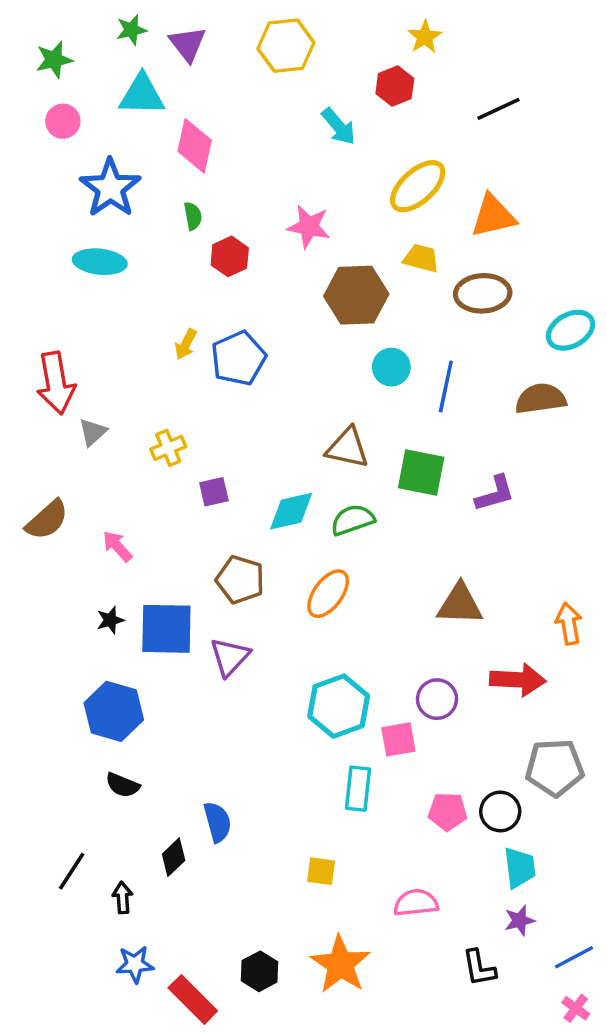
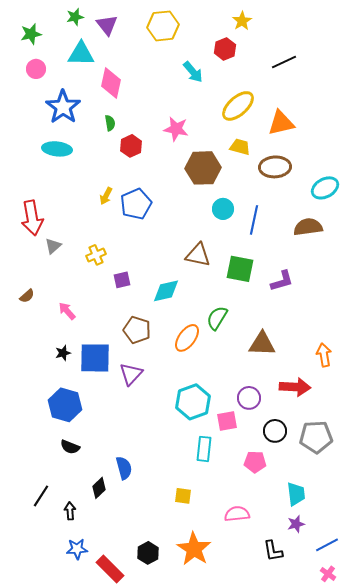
brown semicircle: (47, 520) -> (27, 296), size x0.6
green semicircle: (353, 520) -> (217, 318), moved, turned -40
black circle: (500, 811) -> (275, 431), moved

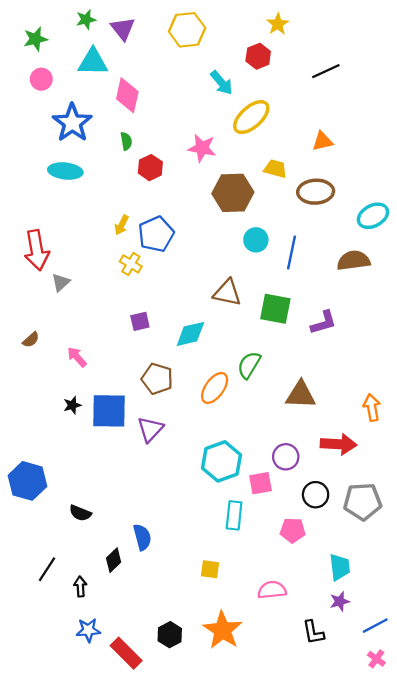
yellow ellipse: (238, 106) -> (251, 117), moved
orange triangle: (281, 123) -> (322, 141), size x0.7
yellow cross: (96, 255) -> (131, 264), moved, turned -36
blue hexagon: (65, 405) -> (27, 481), moved

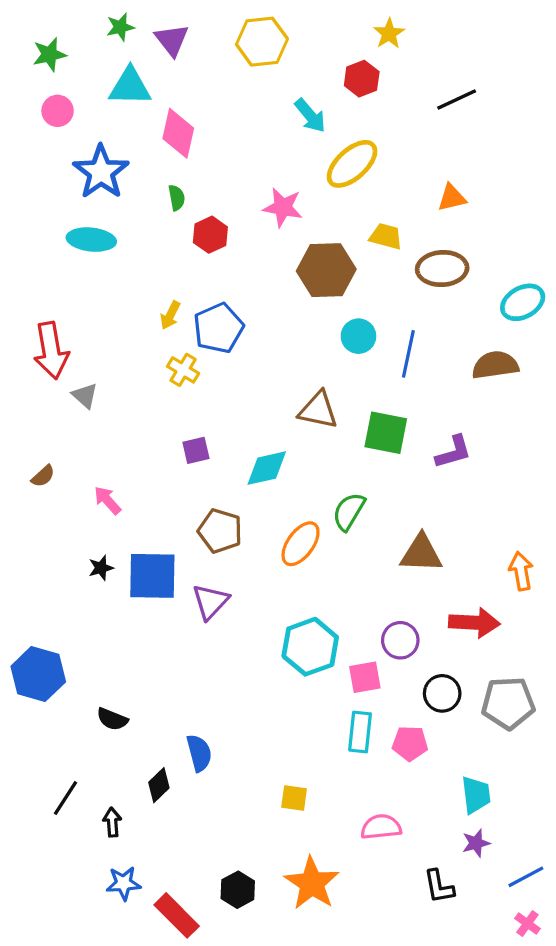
gray triangle: (61, 282) -> (85, 396), turned -36
cyan rectangle: (234, 515) -> (360, 732), moved

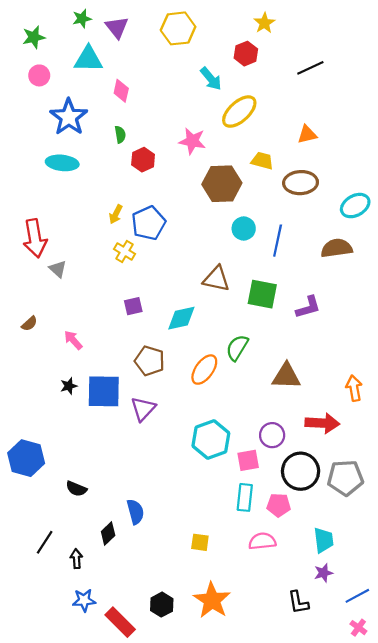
pink diamond: (178, 133) -> (121, 91), size x0.7
black circle: (442, 693) -> (301, 471), size x1.5
pink semicircle: (381, 827) -> (262, 541), moved

